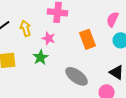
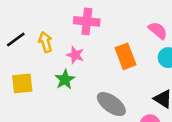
pink semicircle: (113, 19) -> (158, 30), turned 105

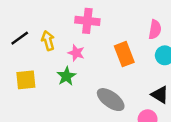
pink semicircle: (158, 30) -> (155, 30), turned 60

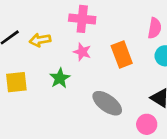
yellow arrow: (48, 41) -> (40, 40), turned -84
pink star: (76, 53) -> (82, 52), moved

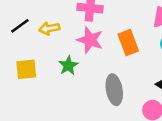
pink star: (82, 52) -> (90, 40), size x1.5
gray ellipse: (107, 103) -> (114, 90), turned 44

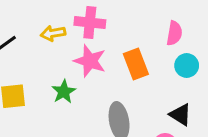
yellow arrow: (49, 28) -> (53, 33), moved

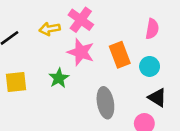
pink cross: (90, 23) -> (81, 20), turned 30
cyan circle: (187, 66) -> (150, 66), moved

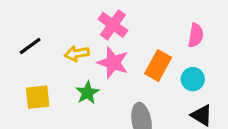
yellow arrow: (50, 29) -> (77, 54), moved
orange rectangle: (120, 55) -> (158, 66), turned 50

